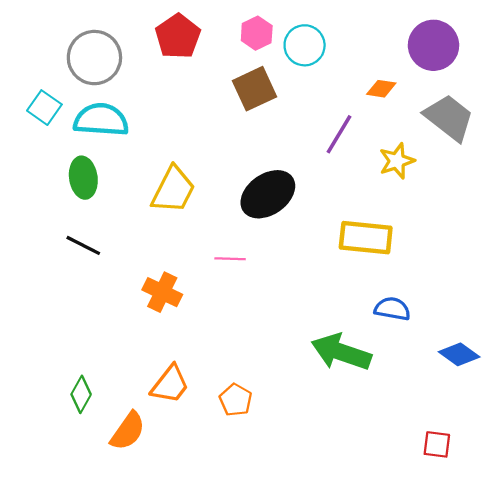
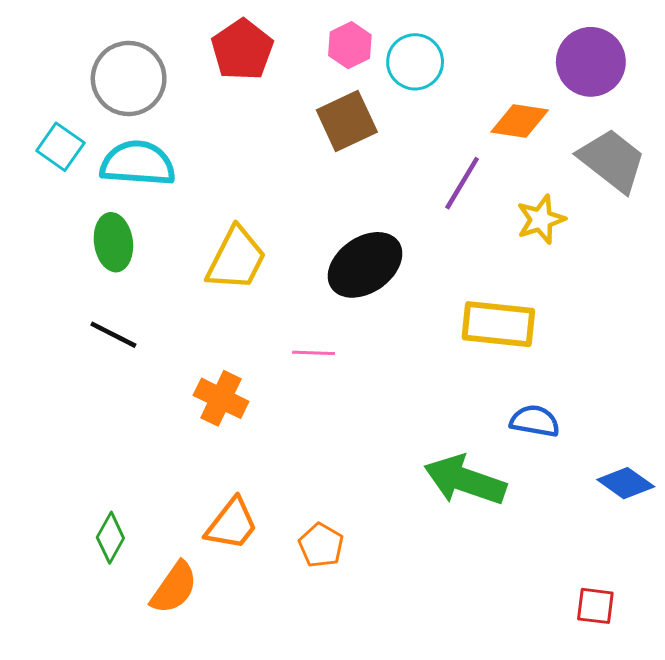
orange diamond: (381, 89) -> (520, 121), size x1.4

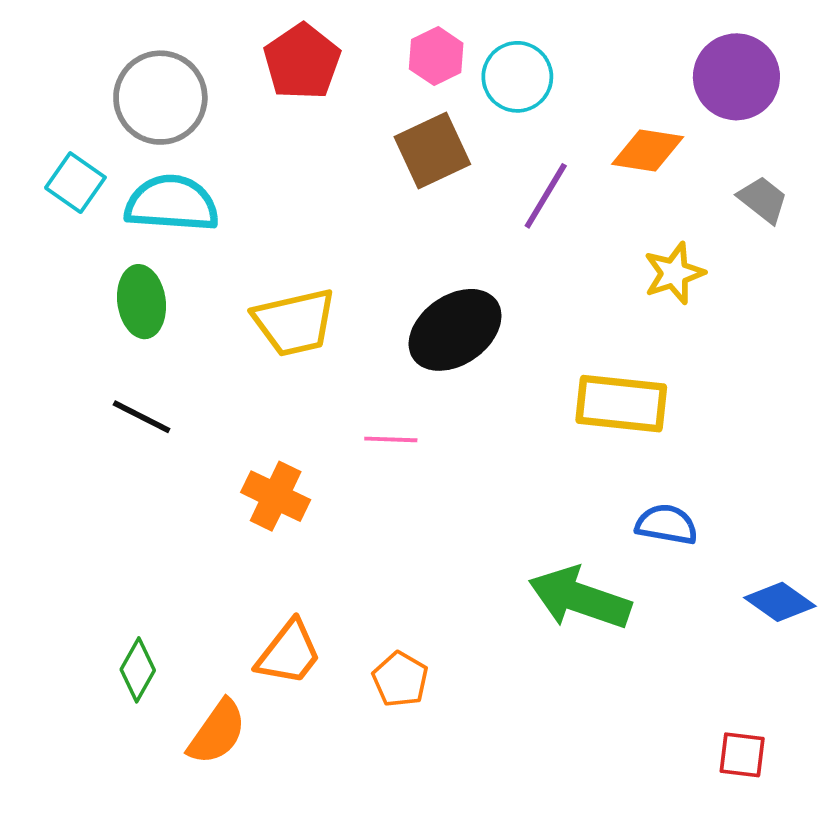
gray trapezoid: (612, 160) -> (763, 200), size x0.6
purple line: (462, 183) -> (546, 196), moved
yellow trapezoid: (236, 259) -> (294, 322), turned 50

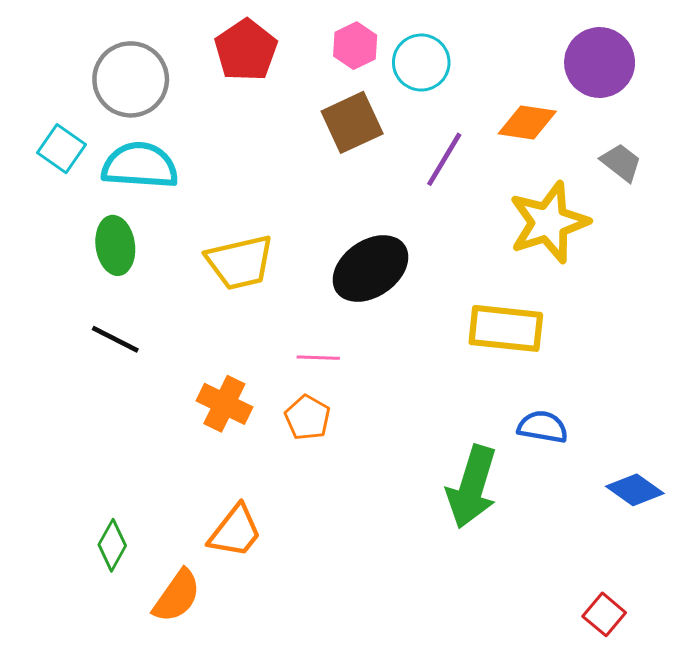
yellow star: (674, 273) -> (549, 222), size x1.6
green arrow: (580, 598) -> (472, 487), turned -92
orange pentagon: (400, 679) -> (307, 418), moved
red square: (742, 755) -> (604, 614), turned 33

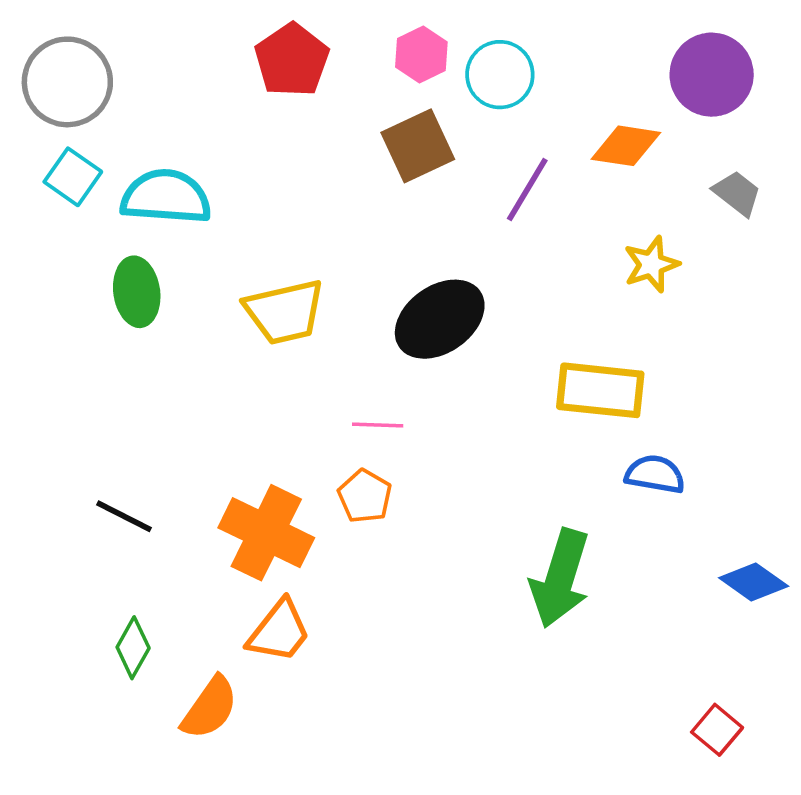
gray circle: (131, 79) -> (67, 82), moved
yellow star: (549, 222) -> (651, 264), size x0.6
black line: (115, 339) -> (124, 516), moved
orange cross: (224, 404) -> (266, 533), moved, size x1.4
blue semicircle: (543, 427) -> (655, 474), moved

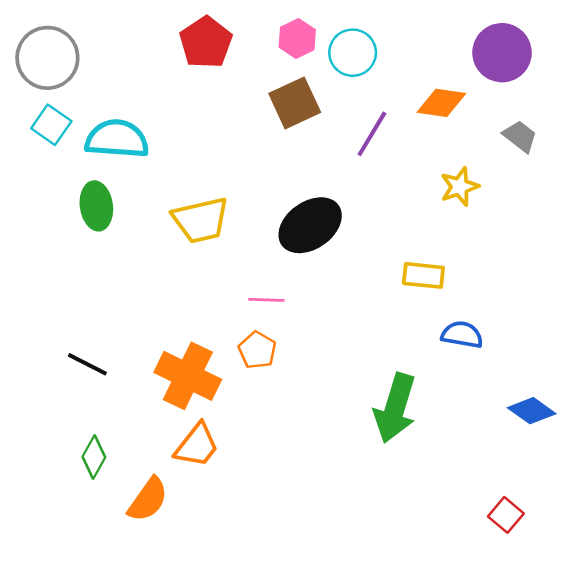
yellow rectangle: (600, 390) -> (423, 275), size x0.7

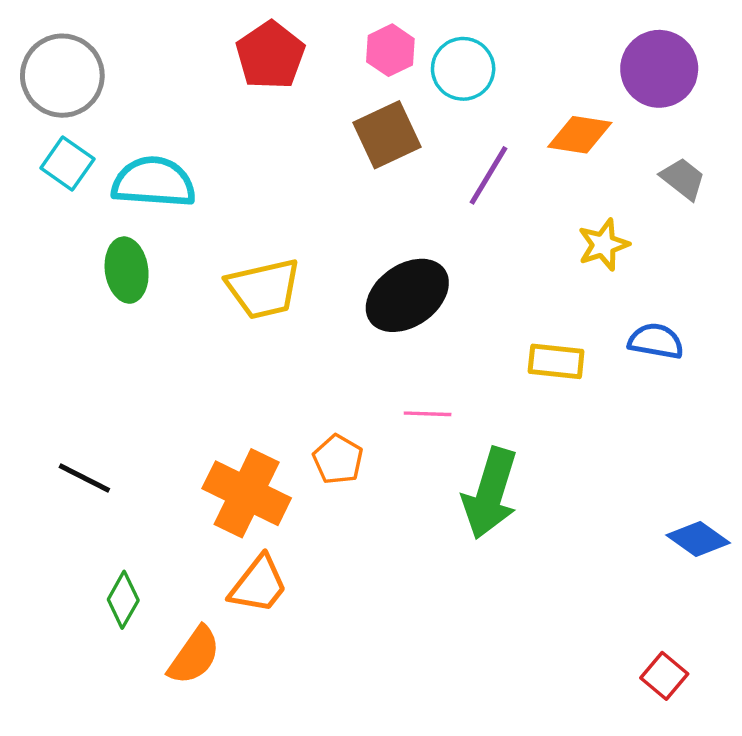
pink line: (266, 300) -> (428, 414), moved
blue semicircle: (462, 335) -> (656, 341), moved
black line: (87, 364) -> (84, 478), moved
green arrow: (395, 408) -> (490, 493), moved

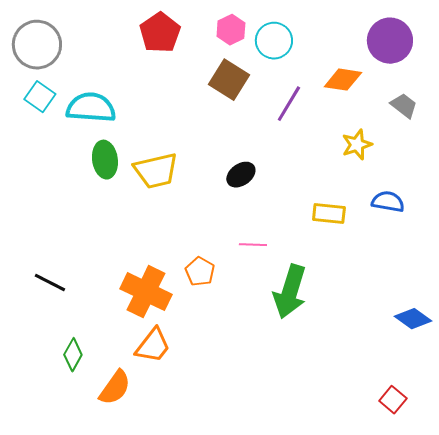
brown square: (387, 135) -> (229, 80), turned -33
green ellipse: (127, 270) -> (105, 160), moved
black ellipse: (407, 295) -> (241, 175), size x0.6

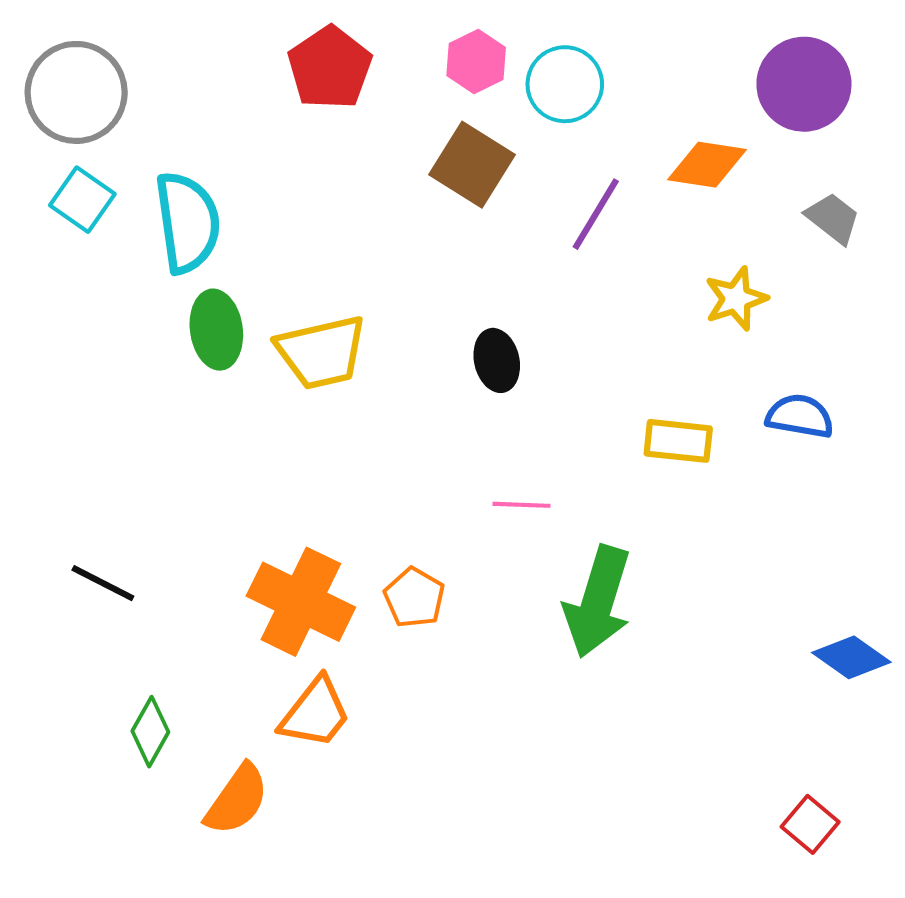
cyan semicircle: (91, 108) -> (187, 222), turned 78
black ellipse: (241, 175) -> (497, 360), turned -68
orange pentagon: (200, 272) -> (414, 598), moved

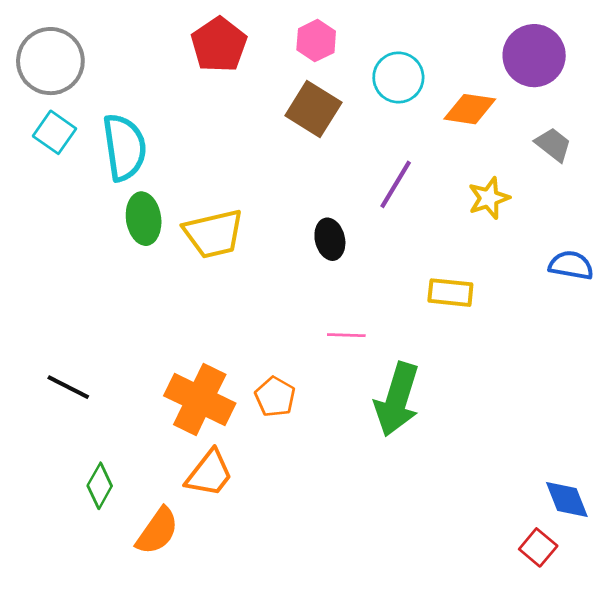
cyan circle: (565, 84) -> (398, 78), moved
purple line: (596, 214) -> (396, 184), moved
blue semicircle: (800, 416) -> (571, 265), moved
blue diamond: (851, 657) -> (567, 500), moved, turned 33

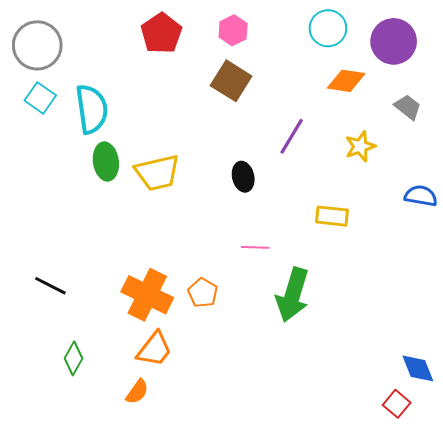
cyan circle: (398, 78) -> (328, 28), moved
orange semicircle: (157, 531) -> (137, 392), moved, size x0.7

